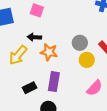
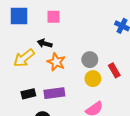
pink square: (37, 10) -> (54, 17), turned -32
purple rectangle: (54, 82) -> (54, 93), turned 60

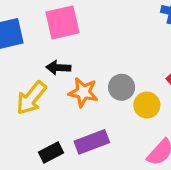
pink square: (54, 17) -> (62, 22), size x1.5
gray circle: (90, 60) -> (122, 87), moved

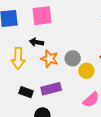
yellow arrow: (31, 98) -> (18, 58), turned -45
black rectangle: (51, 152) -> (26, 92), turned 40

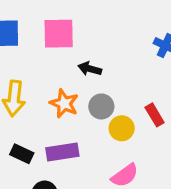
black arrow: (36, 42) -> (90, 69), moved

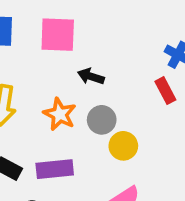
red rectangle: (155, 115) -> (165, 91), moved

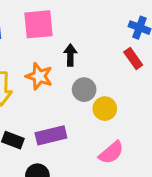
black arrow: (91, 76) -> (70, 55), turned 80
orange star: (60, 114) -> (39, 76), moved

